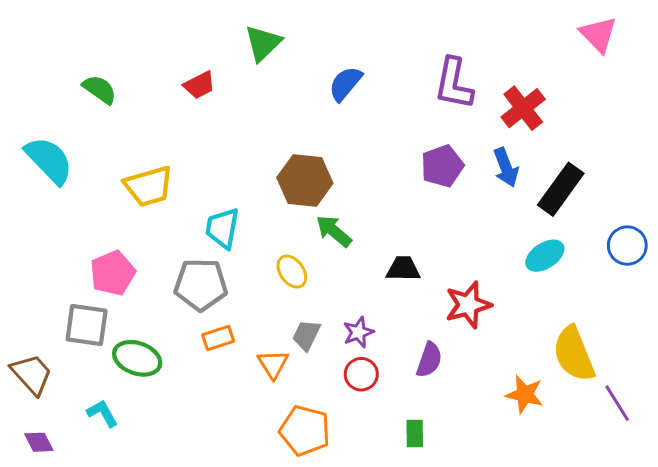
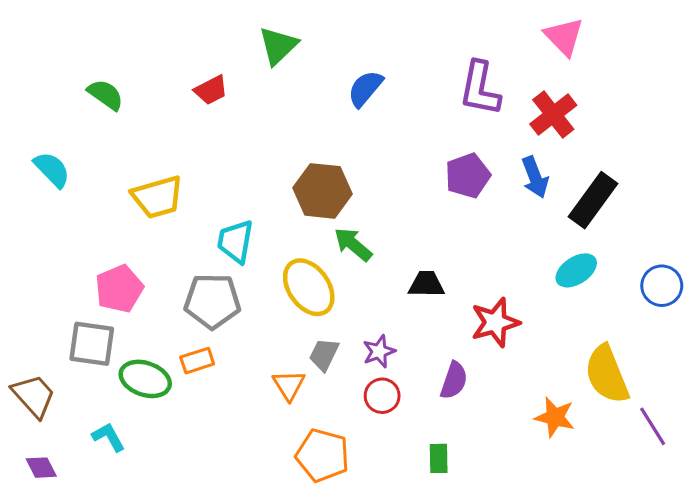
pink triangle: (598, 34) -> (564, 37), moved
cyan semicircle: (49, 160) -> (52, 170), size x0.7
blue circle: (627, 246) -> (662, 286), moved
yellow ellipse: (292, 272) -> (309, 287), size x1.6
orange rectangle: (218, 338) -> (197, 361), moved

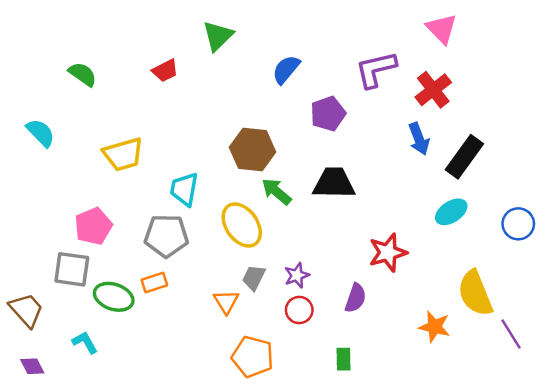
purple L-shape: (480, 89) -> (376, 69), turned 66
purple pentagon: (468, 176) -> (328, 114), moved
black trapezoid: (426, 284) -> (334, 183), moved, size x1.5

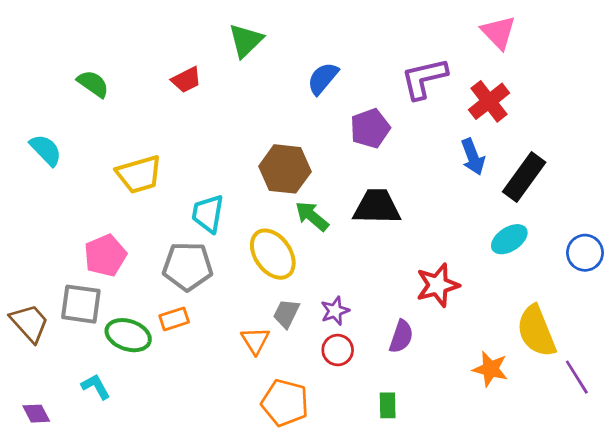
brown trapezoid: (26, 310) -> (30, 323), moved

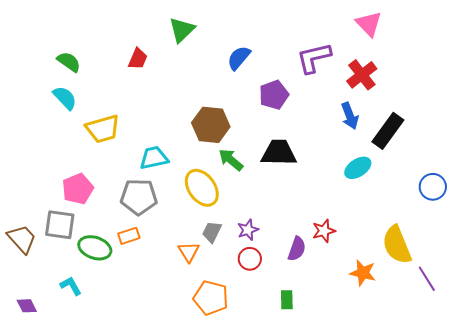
red trapezoid: (186, 80) -> (138, 59), turned -40
cyan semicircle: (46, 150) -> (65, 98), moved
cyan trapezoid: (208, 214) -> (154, 158), turned 68
cyan ellipse: (509, 239) -> (358, 168), moved
red star: (438, 285) -> (324, 231), moved, size x0.7

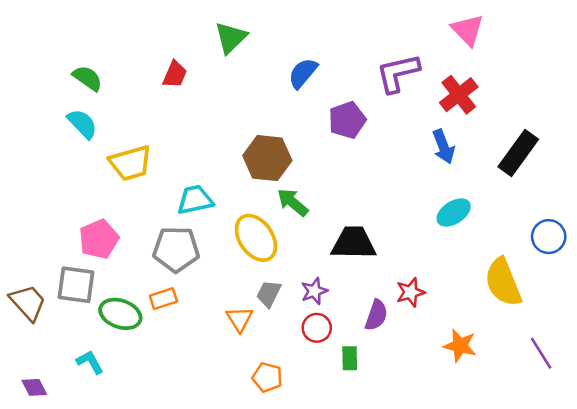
black rectangle: (388, 131) -> (518, 153), moved
black trapezoid: (279, 153) -> (354, 243), moved
yellow semicircle: (397, 245) -> (503, 282), moved
orange pentagon: (211, 298) -> (267, 377), size x0.7
green rectangle: (287, 300) -> (350, 358), moved

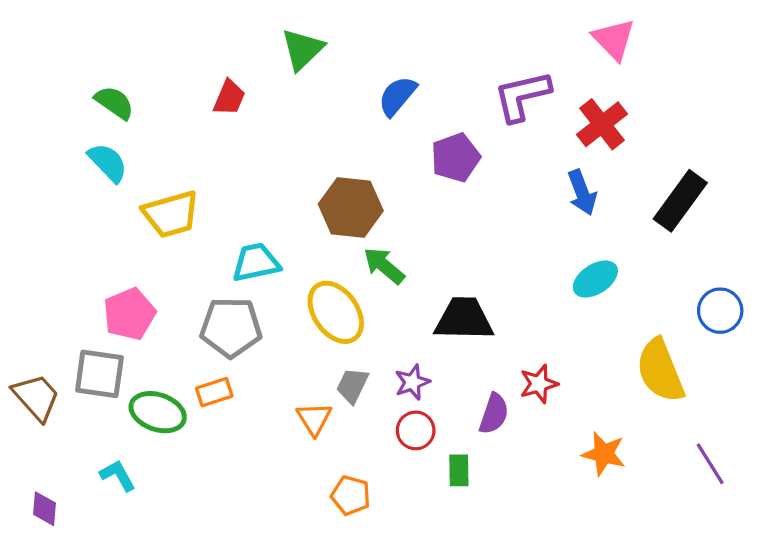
purple diamond: (34, 387) -> (45, 509), turned 32

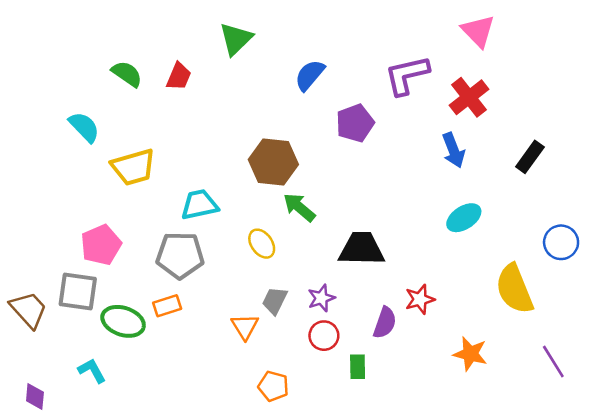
green semicircle: (114, 103) -> (127, 74), moved
black rectangle: (680, 201) -> (530, 157), size x0.7
yellow ellipse: (336, 312) -> (262, 244), size x0.6

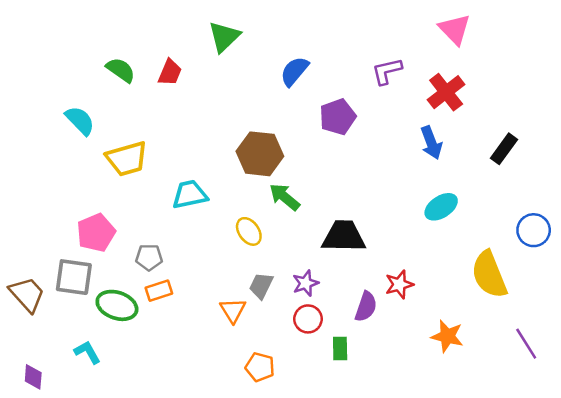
purple L-shape: (407, 75) -> (387, 71), size x0.7
gray pentagon: (180, 255) -> (149, 257), moved, size x0.6

